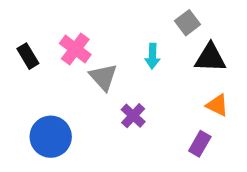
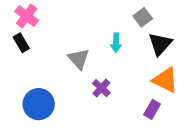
pink cross: (75, 49) -> (27, 16), moved
black triangle: (210, 58) -> (160, 44), turned -50
orange triangle: (217, 105) -> (165, 80), size x1.5

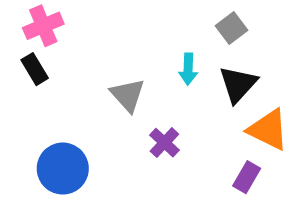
pink cross: (27, 16) -> (43, 26), turned 30
black triangle: (160, 44) -> (238, 84), moved

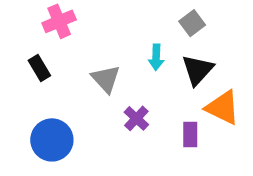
pink cross: (43, 26) -> (59, 21), moved
black rectangle: (35, 69) -> (39, 68), moved
purple rectangle: (247, 177) -> (190, 135), moved, turned -30

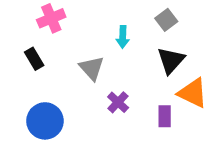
cyan arrow: (156, 57) -> (123, 37), moved

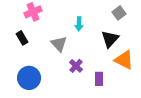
gray square: (166, 20) -> (119, 13), moved
purple rectangle: (165, 116) -> (99, 79), moved

